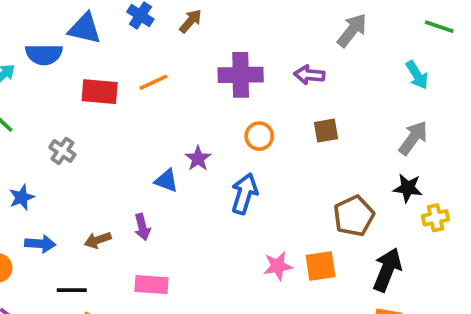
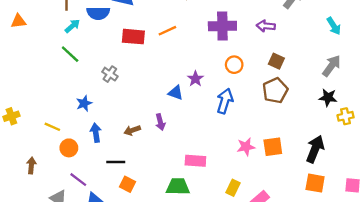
brown square: (326, 131) -> (276, 61), turned 35
brown pentagon: (354, 216) -> (275, 90), moved
blue arrow: (40, 244) -> (96, 133), turned -102
pink rectangle: (152, 285) -> (195, 161), moved

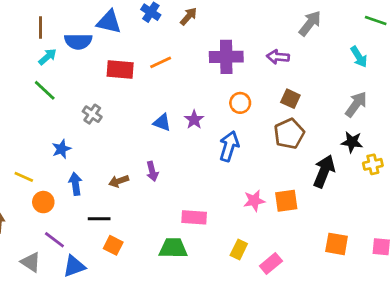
blue triangle: (176, 93) -> (162, 122), moved
black arrow: (315, 149) -> (324, 171), moved

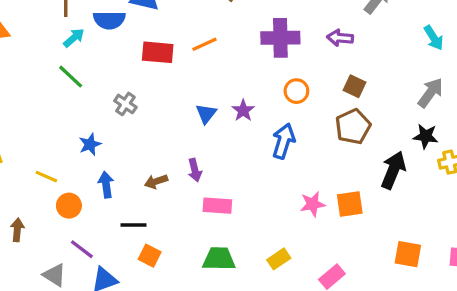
blue triangle: (162, 122) -> (206, 114), turned 48
pink rectangle: (194, 217) -> (217, 206), moved
yellow rectangle: (239, 250) -> (279, 259), moved, turned 30

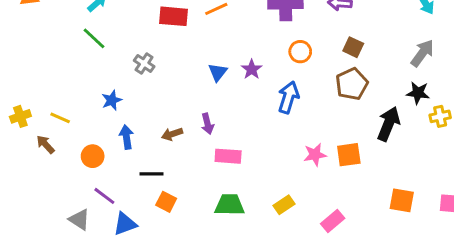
yellow line: (46, 177) -> (60, 118), moved
brown arrow: (17, 230) -> (45, 144), moved, turned -48

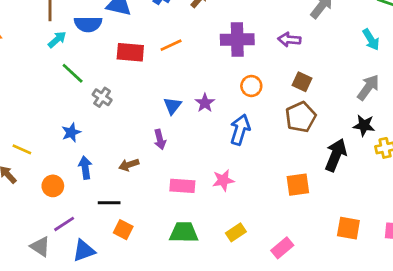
green line: (94, 38) -> (73, 73), moved
purple arrow: (207, 124) -> (160, 139), moved
pink star: (315, 155) -> (223, 180), moved
purple line: (104, 196) -> (64, 224), turned -70

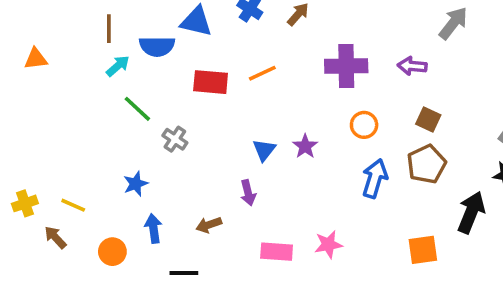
blue arrow: (240, 130) -> (375, 178), moved

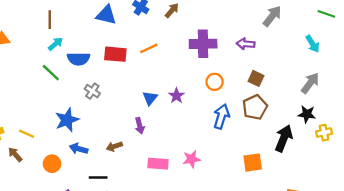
blue semicircle: (157, 46) -> (79, 59), moved
green line: (137, 109) -> (51, 73), moved
blue star: (136, 184) -> (67, 120), size x1.5
blue arrow: (153, 228) -> (79, 149), turned -66

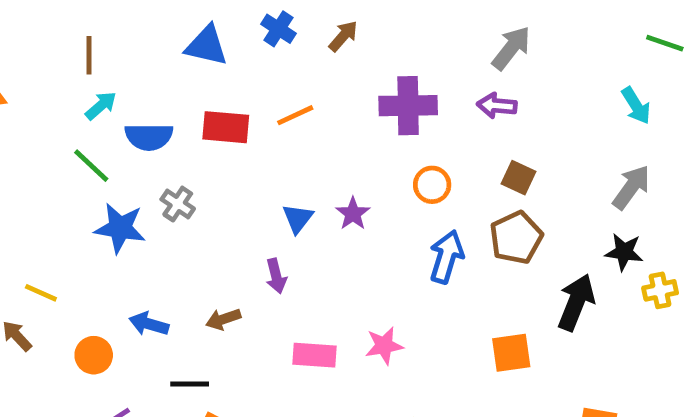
gray arrow: (272, 16) -> (511, 48), moved
blue star: (67, 120) -> (120, 228), moved, turned 30

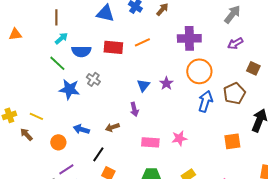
purple arrow: (497, 106) -> (235, 43), moved, turned -35
brown square: (518, 178) -> (253, 68), moved
orange circle: (432, 185) -> (199, 71), size x1.6
black line: (190, 384) -> (98, 154), turned -56

